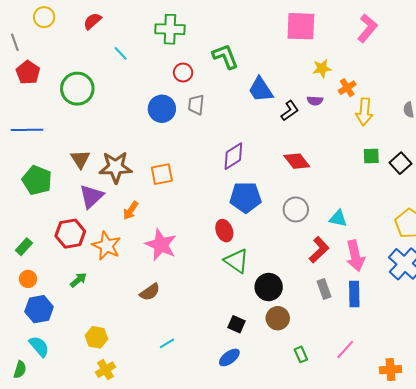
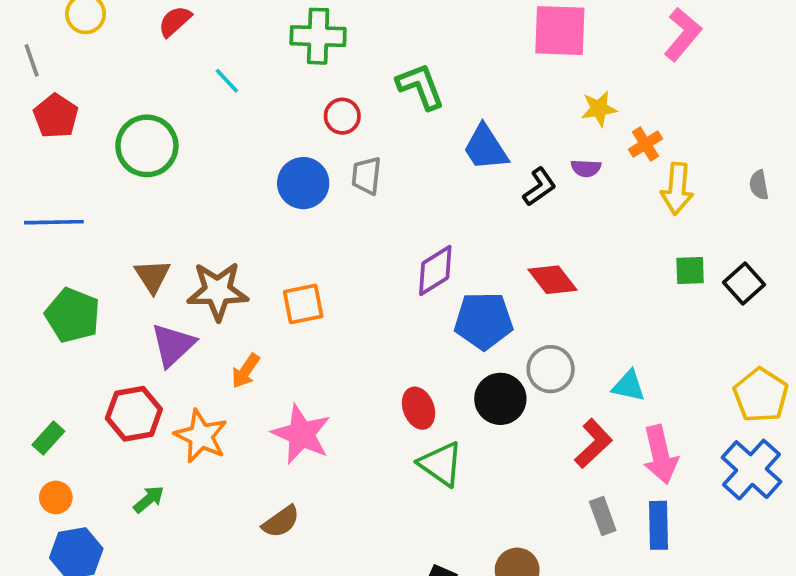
blue pentagon: (245, 197) -> (484, 321), moved
black circle: (269, 287) -> (500, 399), moved

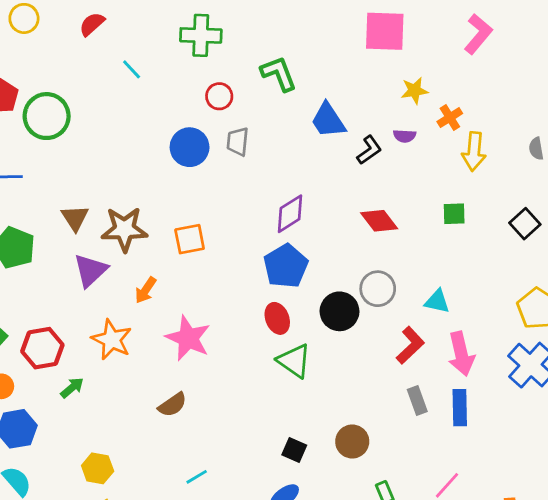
green circle: (147, 146) -> (47, 116), moved
green square: (690, 271) -> (454, 214), moved
blue pentagon: (484, 321) -> (286, 266), moved, turned -30
red hexagon: (134, 414) -> (42, 348), moved

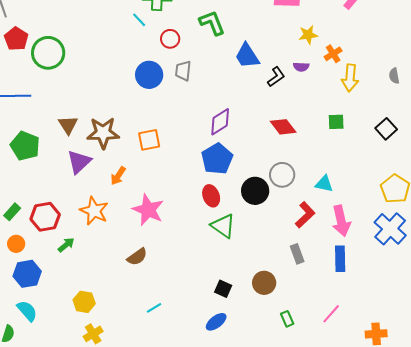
cyan line: (132, 69) -> (139, 20), moved
gray rectangle: (417, 400) -> (297, 254), moved

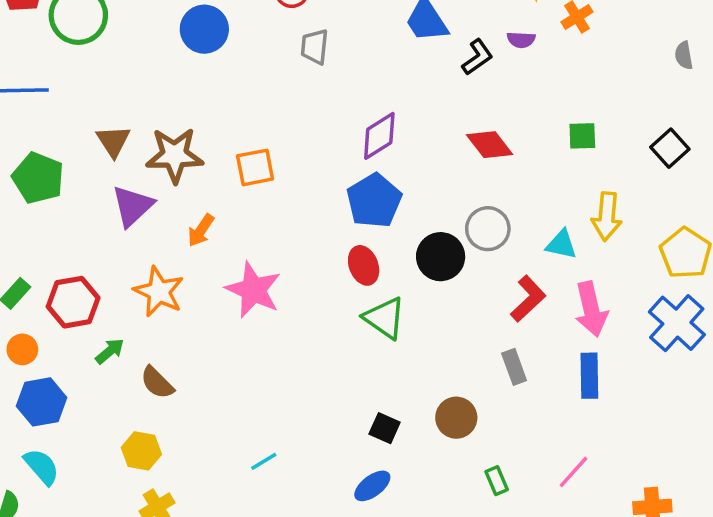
blue circle: (149, 75) -> (204, 29), moved
yellow arrow: (350, 78) -> (607, 216), moved
brown semicircle: (137, 257) -> (157, 383), moved, turned 80

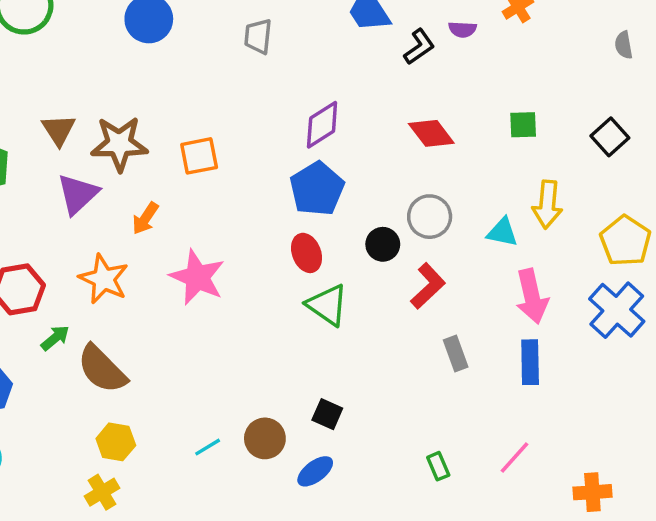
black circle: (441, 257) -> (383, 244), size x0.7
red L-shape: (528, 299) -> (428, 286), moved
brown semicircle: (157, 383) -> (102, 369), size x1.5
brown circle: (456, 418) -> (265, 438), moved
yellow hexagon: (141, 451) -> (116, 442), moved

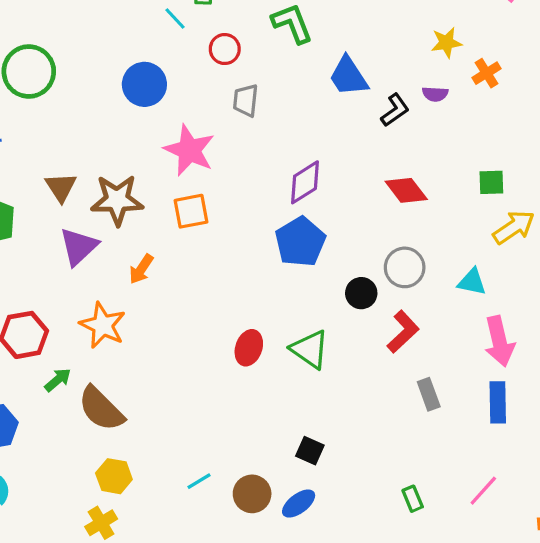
yellow arrow: (547, 204) -> (514, 227), moved, turned -129
red ellipse: (307, 253) -> (249, 348), moved, turned 40
pink star: (197, 277) -> (189, 150), moved
brown circle: (265, 438) -> (252, 494), moved

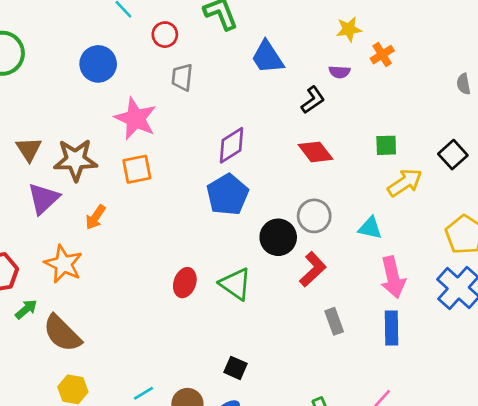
black L-shape: (395, 110) -> (313, 100), moved
black circle: (361, 293) -> (278, 237), size x1.4

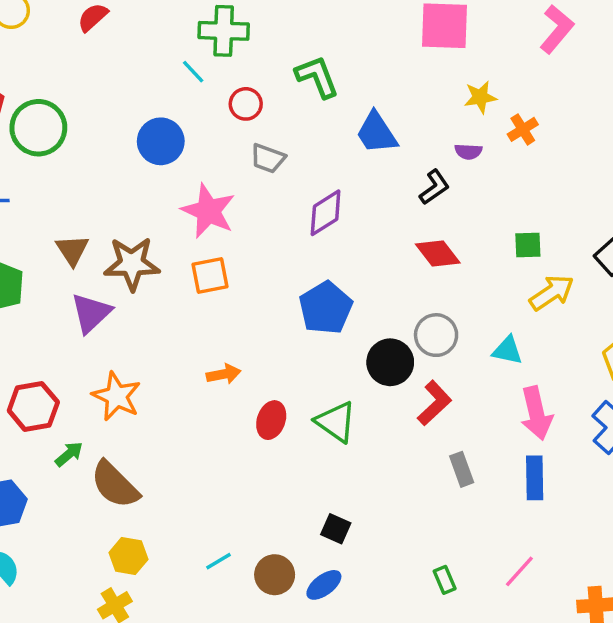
gray trapezoid: (182, 77) -> (268, 158), turned -76
purple diamond: (231, 145) -> (326, 213), moved
orange arrow: (95, 217) -> (224, 374), moved, turned -135

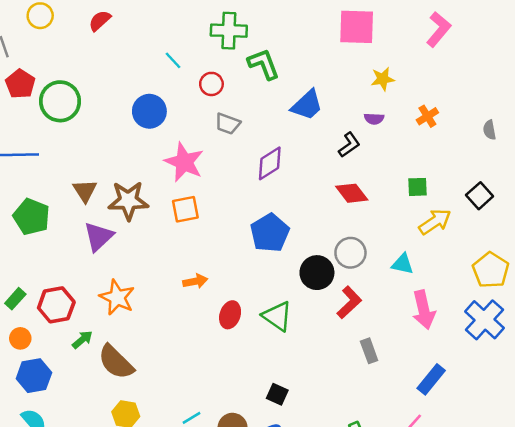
green cross: (224, 31) -> (229, 31), moved
orange cross: (523, 129) -> (427, 116), moved
blue trapezoid: (377, 133) -> (307, 105), turned -100
blue rectangle: (535, 478) -> (431, 379), moved, turned 40

